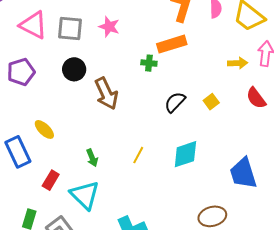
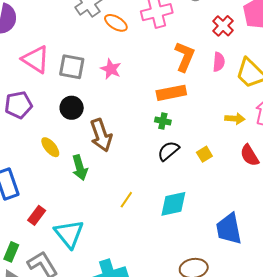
green cross: (149, 63) -> (163, 121), moved
yellow ellipse: (44, 129) -> (50, 147), moved
green arrow: (92, 158) -> (80, 168), moved, size x1.4

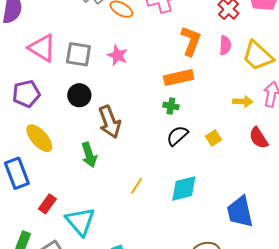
yellow ellipse: (50, 147) -> (39, 138), moved, size x1.4

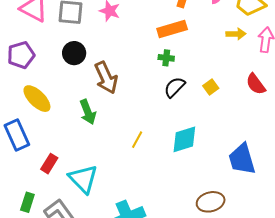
yellow arrow: (243, 102) -> (236, 34), moved

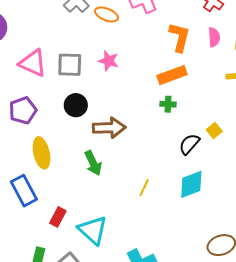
brown arrow: (106, 78) -> (109, 128), turned -64
black semicircle: (175, 87) -> (189, 144), moved
yellow ellipse: (37, 99) -> (42, 153), turned 36

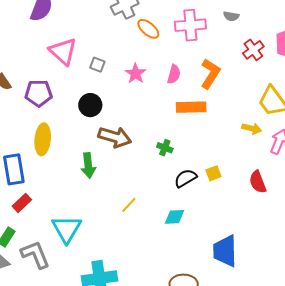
pink semicircle: (214, 37) -> (174, 74), moved
gray square: (70, 65) -> (97, 65), size x0.6
green cross: (168, 104) -> (165, 148), moved
cyan diamond: (191, 184) -> (175, 217), size x0.7
red rectangle: (58, 217) -> (22, 203), moved

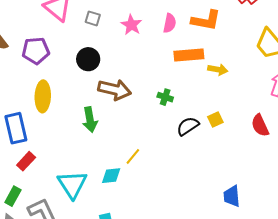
orange L-shape: (210, 74) -> (206, 20), turned 72
yellow arrow: (252, 128) -> (218, 70), moved
cyan diamond: (175, 217) -> (111, 176), moved
blue trapezoid: (225, 251) -> (232, 196), size x0.7

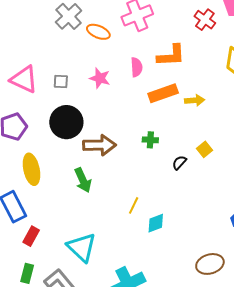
black circle: (88, 59) -> (66, 122), size x1.4
black semicircle: (188, 126) -> (179, 163), size x0.7
cyan diamond: (111, 176) -> (156, 223), moved

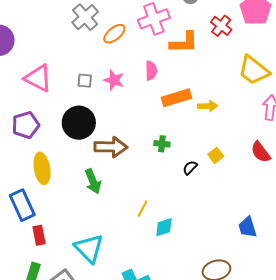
orange ellipse: (98, 32) -> (114, 34), turned -65
orange L-shape: (171, 56) -> (184, 42), moved
gray square: (61, 81) -> (85, 81), moved
red rectangle: (31, 236) -> (39, 235), turned -42

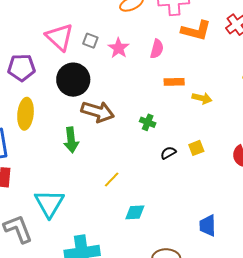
pink triangle: (38, 78) -> (60, 37), moved
orange rectangle: (176, 98) -> (174, 82), size x0.7
cyan diamond: (164, 227) -> (135, 212), moved

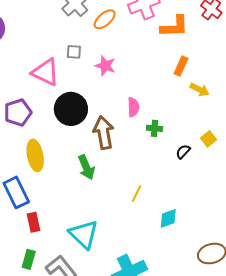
gray square: (90, 41) -> (74, 52), moved
pink semicircle: (157, 49) -> (133, 107), moved
orange rectangle: (174, 82) -> (181, 66), moved, turned -48
yellow arrow: (202, 98) -> (199, 90), turned 30
brown arrow: (98, 112) -> (104, 133), turned -100

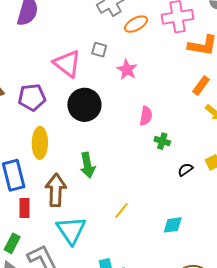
brown arrow: (104, 133) -> (56, 190), moved
yellow line: (137, 194) -> (122, 210), moved
cyan diamond: (168, 218) -> (173, 225), moved

